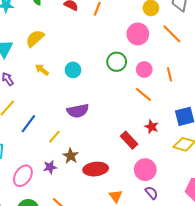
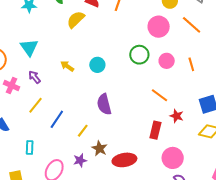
yellow semicircle: (35, 38) -> (76, 20), moved
orange line: (143, 94) -> (159, 95), moved
purple semicircle: (78, 111) -> (104, 104), turned 90
red rectangle: (129, 140) -> (155, 130), turned 60

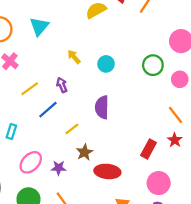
purple arrow: (35, 77) -> (62, 85), moved
orange line: (159, 95) -> (176, 115), moved
purple star: (80, 160) -> (59, 168), moved

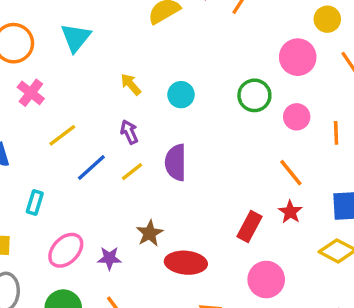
purple arrow: (62, 85) -> (129, 132), moved
yellow line: (72, 129) -> (132, 172), moved

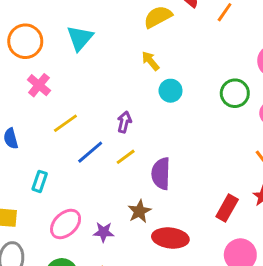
yellow arrow: (131, 84) -> (150, 61), moved
purple arrow: (129, 132) -> (124, 122), turned 36
purple semicircle: (176, 162) -> (161, 174), moved

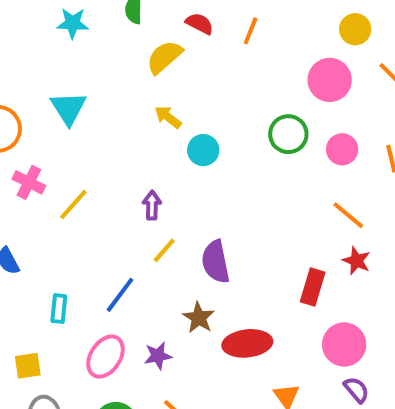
yellow line: (65, 123) -> (73, 204), moved
blue line: (90, 152) -> (120, 295), moved

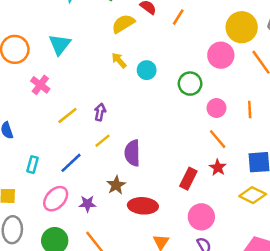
yellow circle: (355, 29) -> (242, 27), size x1.6
pink circle: (342, 149) -> (216, 108), moved
cyan circle: (203, 150) -> (147, 70), moved
pink cross: (29, 182) -> (40, 85), moved
yellow line: (73, 204) -> (67, 116), moved

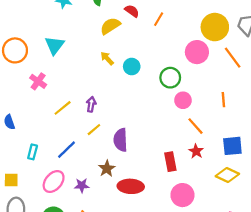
pink circle: (216, 108) -> (183, 100), moved
red rectangle: (188, 179) -> (170, 162), turned -36

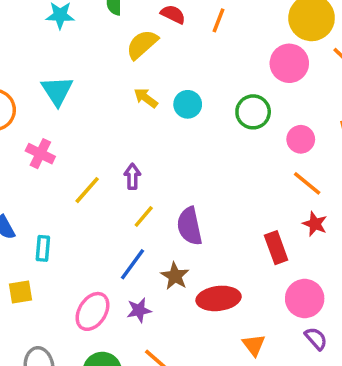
pink circle: (183, 100) -> (301, 139), moved
blue line: (67, 150) -> (132, 264), moved
cyan rectangle: (33, 152) -> (43, 248), moved
yellow square: (11, 180) -> (21, 292), moved

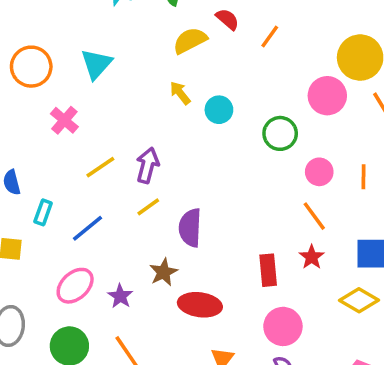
purple arrow: (132, 176) -> (147, 165), size x1.4
blue line: (132, 264) -> (87, 228), moved
purple star: (139, 310) -> (120, 296), turned 30

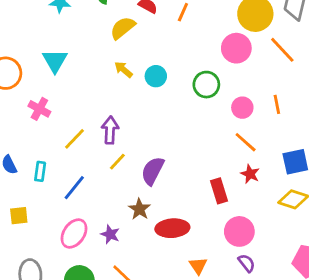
cyan rectangle: (43, 212) -> (40, 171), moved
purple semicircle: (190, 228) -> (153, 171), turned 36

